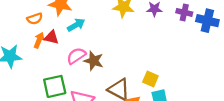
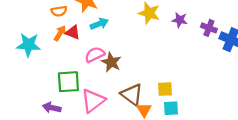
yellow square: (150, 79) -> (165, 89), turned -35

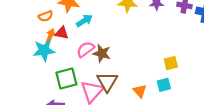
cyan star: (29, 45) -> (44, 50), moved
yellow square: (165, 89) -> (171, 63), moved
brown triangle: (132, 95) -> (107, 82), moved, turned 35

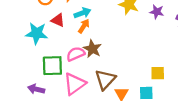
orange arrow: (50, 36) -> (84, 26), moved
pink semicircle: (85, 49) -> (76, 54), moved
brown triangle: (107, 82) -> (105, 80), moved

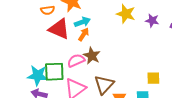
red triangle: (58, 20) -> (59, 29), size x1.6
cyan star: (37, 33) -> (38, 75), moved

